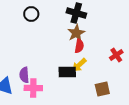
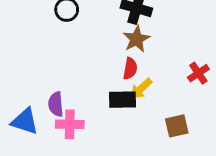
red semicircle: (79, 46) -> (130, 69), moved

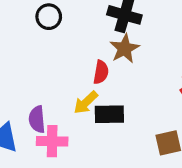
red semicircle: (130, 69) -> (101, 72), moved
yellow arrow: (141, 89) -> (86, 102), moved

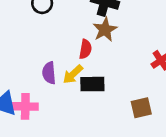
purple semicircle: (37, 119) -> (49, 73), moved
pink cross: (52, 141) -> (25, 106), moved

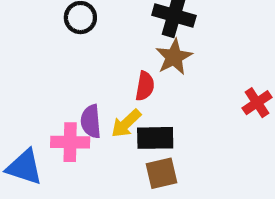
pink cross: (25, 106) -> (70, 142), moved
brown square: (141, 108) -> (161, 173), moved

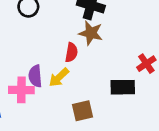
brown star: (174, 57) -> (91, 33), turned -30
black rectangle: (155, 138) -> (123, 87), moved

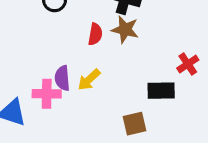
red semicircle: (71, 52) -> (95, 34), moved
brown square: (82, 111) -> (134, 124), moved

